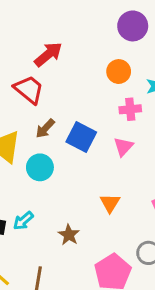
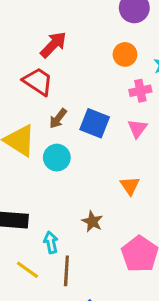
cyan arrow: (23, 221) -> (51, 242), moved, turned 125

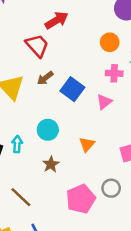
cyan circle: (57, 158) -> (48, 130), moved
cyan arrow: (51, 242) -> (17, 144), moved
brown line: (66, 271) -> (21, 197), turned -65

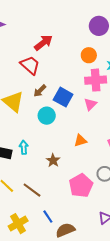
pink cross: (114, 73) -> (96, 80), size x1.5
cyan circle: (48, 130) -> (47, 116), moved
orange triangle: (87, 144) -> (80, 141), turned 40

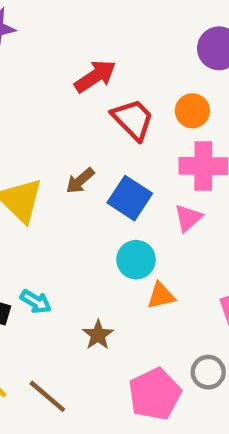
red trapezoid: (30, 65) -> (133, 119), moved
cyan circle: (47, 116) -> (136, 260), moved
cyan arrow: (24, 147) -> (36, 302), turned 120

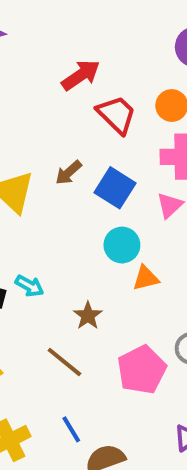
brown line: (47, 396) -> (64, 362), moved

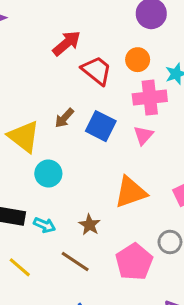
cyan circle: (122, 245) -> (48, 173), moved
orange triangle: (146, 278) -> (131, 192), size x1.6
cyan arrow: (29, 286) -> (44, 225), moved

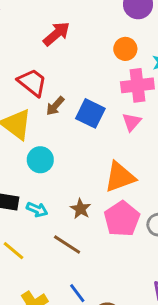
red trapezoid: (97, 71) -> (32, 82), moved
pink pentagon: (134, 262) -> (122, 219), moved

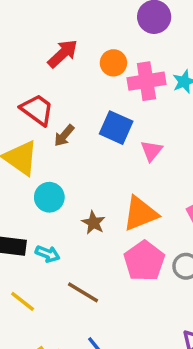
orange circle: (125, 49) -> (113, 63), moved
pink cross: (137, 85) -> (146, 81), moved
blue square: (90, 113) -> (116, 128), moved
brown star: (81, 209) -> (93, 223), moved

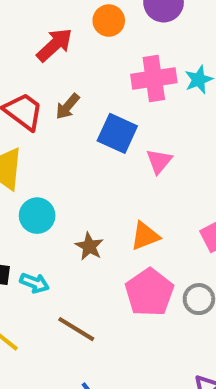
orange circle: (113, 63) -> (109, 21), moved
brown arrow: (64, 136) -> (68, 106), moved
orange triangle: (140, 214) -> (145, 236), size x0.7

